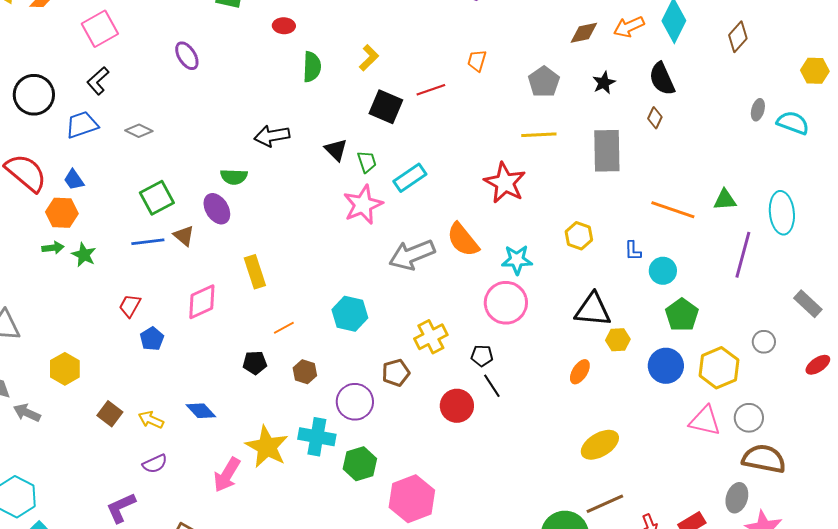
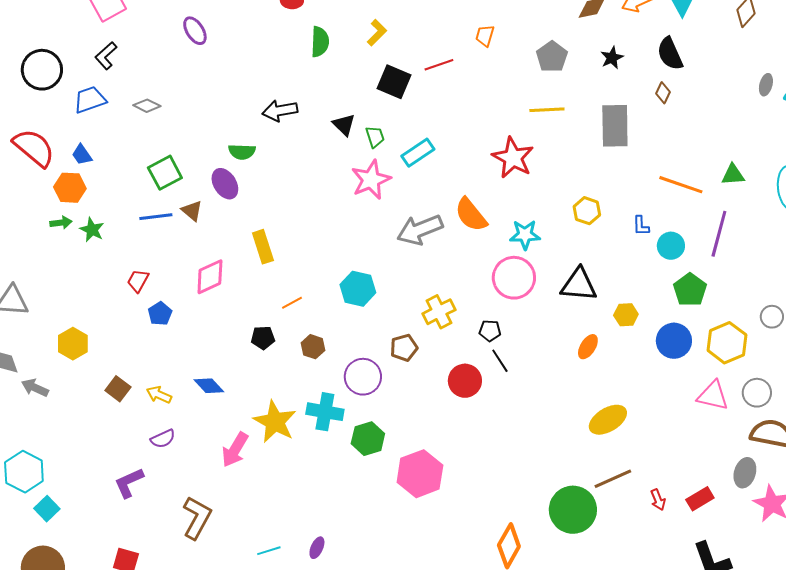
purple line: (743, 255) -> (719, 234), moved
black triangle: (593, 310) -> (579, 285), moved

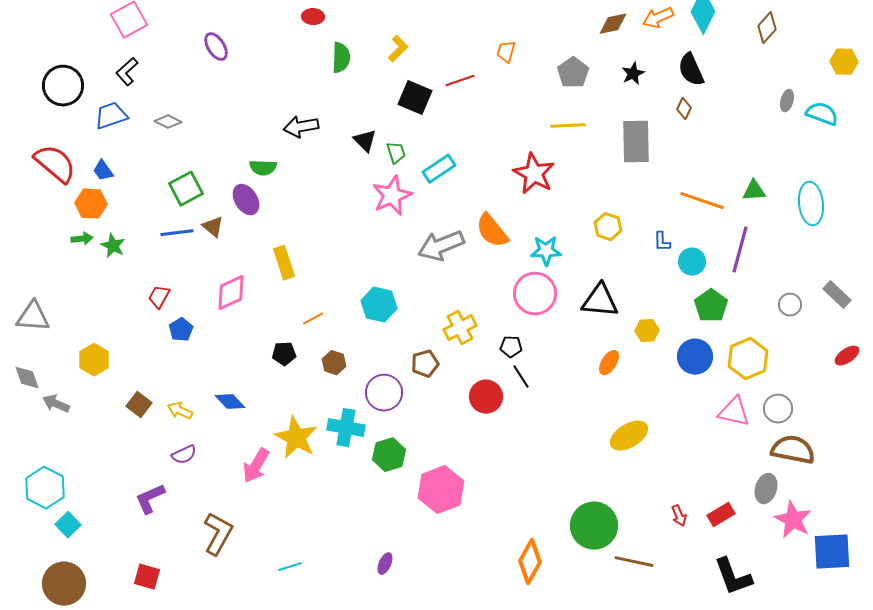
gray circle: (772, 317) -> (790, 305), moved
brown line: (613, 479) -> (634, 562), moved, turned 36
purple ellipse: (317, 548) -> (385, 564), moved

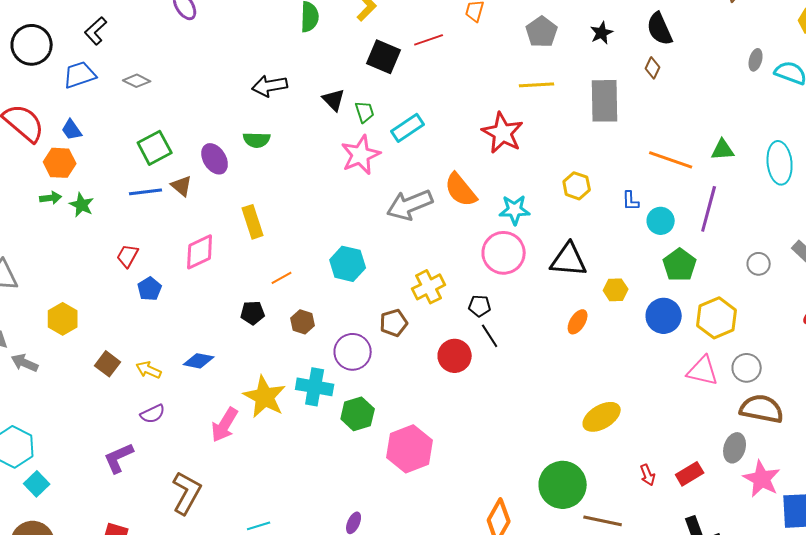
green semicircle: (263, 168) -> (257, 140), moved
blue diamond: (230, 402) -> (199, 361), turned -36
yellow ellipse: (629, 436) -> (602, 417), moved

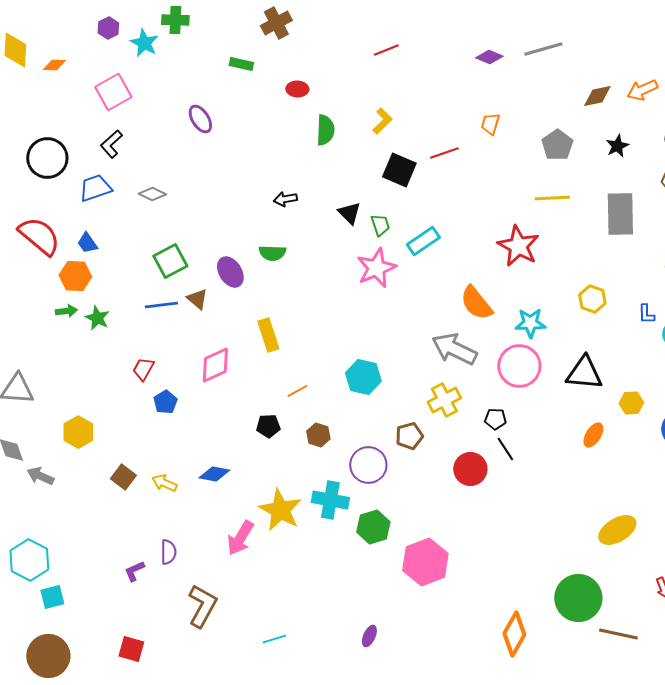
black arrow: (270, 86) -> (285, 199), size x0.7
gray arrow: (410, 205) -> (454, 349), moved, turned 48
purple semicircle: (153, 414) -> (168, 552), moved, turned -65
purple L-shape: (119, 458) -> (134, 571), size x0.7
cyan square: (37, 484) -> (52, 597), turned 30

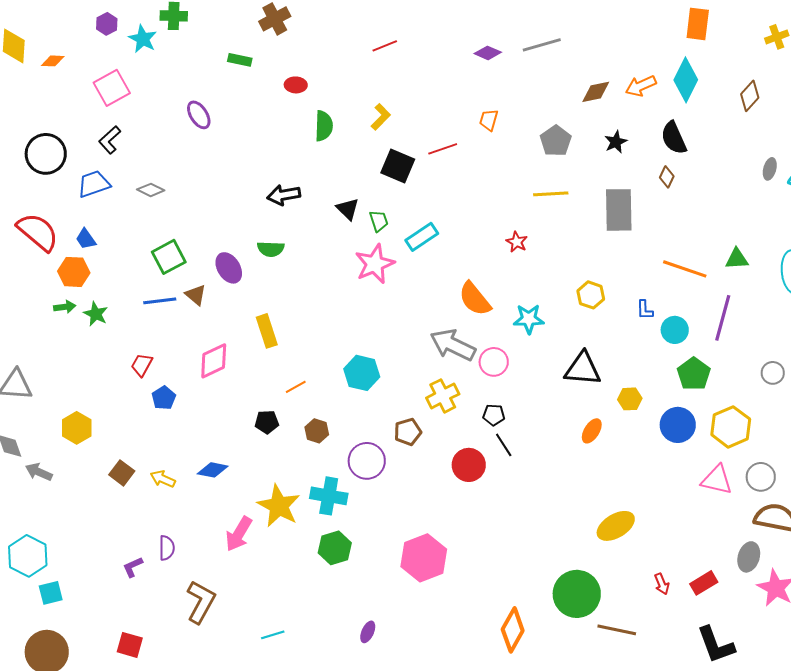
black arrow: (285, 199) -> (284, 195), size x1.4
red star: (518, 246) -> (517, 242), size x0.5
pink circle: (519, 366) -> (494, 362), moved, size x0.7
green hexagon: (373, 527) -> (335, 548), moved

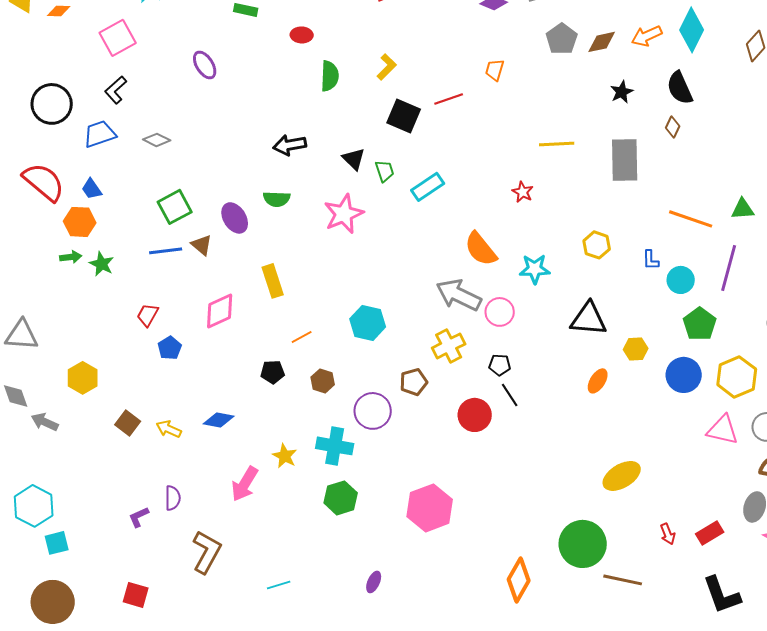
gray pentagon: (556, 141) -> (562, 39), moved
pink star: (375, 264) -> (344, 214), moved
yellow star: (279, 506) -> (285, 456), size x0.6

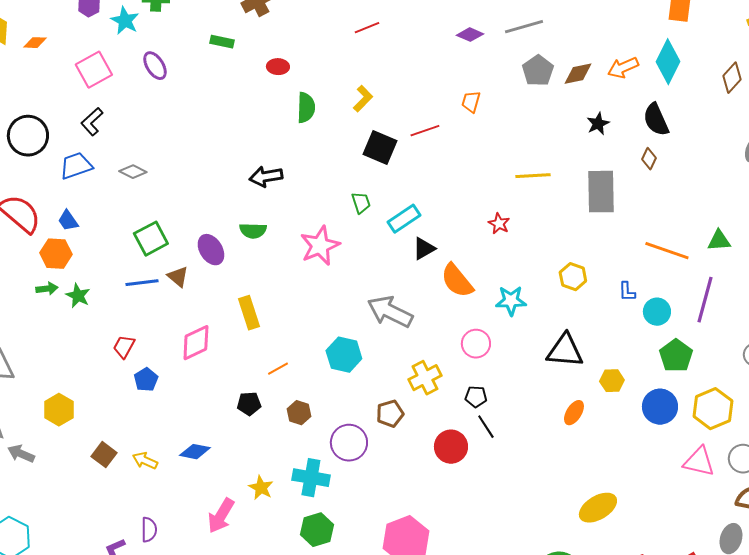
purple ellipse: (205, 65) -> (155, 66), moved
black triangle: (354, 159) -> (424, 249), moved, turned 45
gray arrow: (459, 295) -> (390, 312), moved

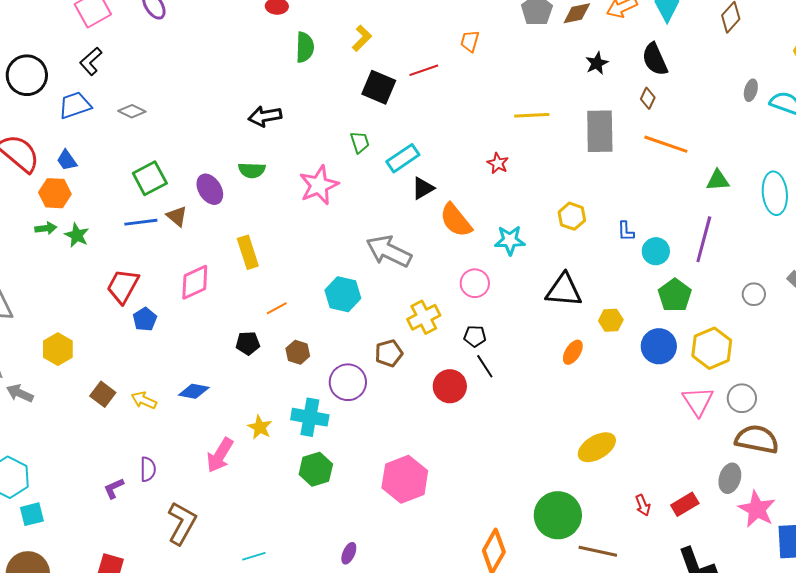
orange line: (667, 251) -> (666, 144), moved
red trapezoid: (124, 347) -> (123, 286), size x1.5
pink triangle: (699, 462) -> (698, 401), turned 44

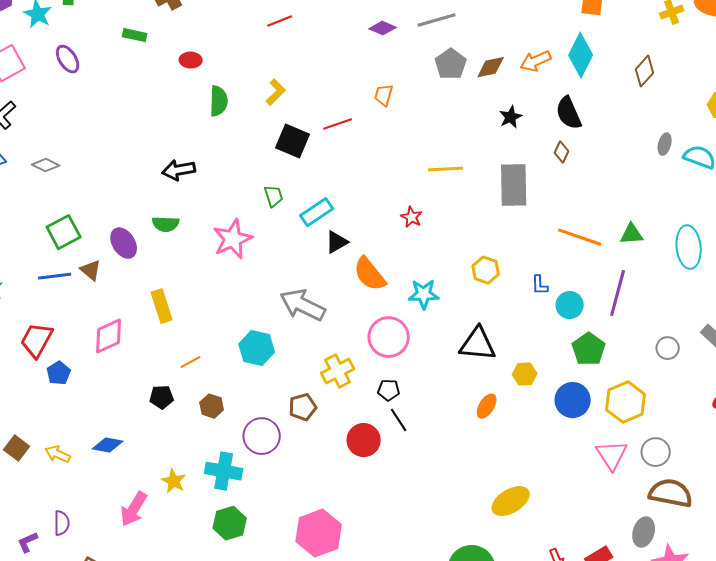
orange line: (666, 144) -> (580, 237), moved
pink circle: (475, 283) -> (389, 337), size x1.4

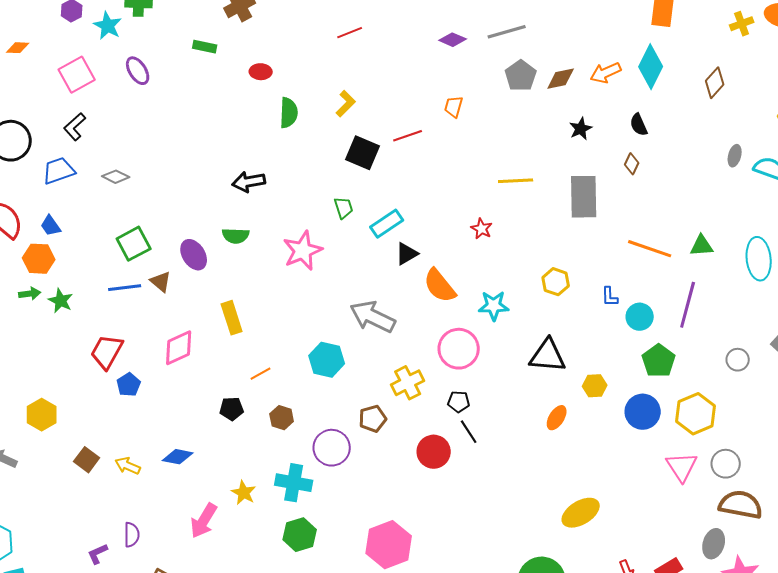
black semicircle: (569, 113) -> (639, 125), size x0.7

